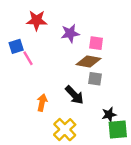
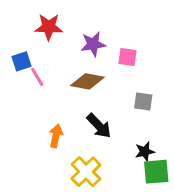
brown diamond: (89, 61) -> (87, 81), moved
gray square: (95, 79) -> (143, 101), moved

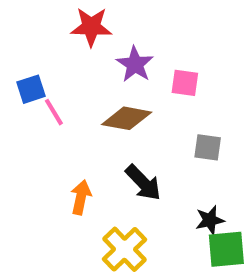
red star: (49, 27) -> (91, 27), moved
purple star: (93, 44) -> (135, 64), turned -30

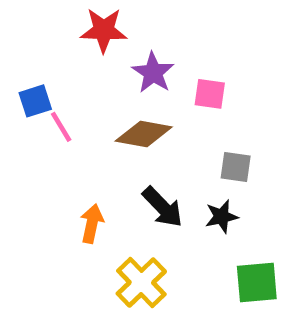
black star: (210, 220) -> (221, 216), moved

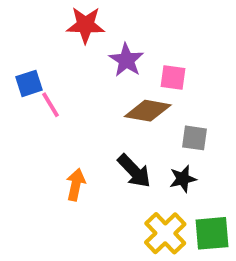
brown diamond: (144, 134) -> (148, 111), moved
yellow cross: (141, 282) -> (165, 233), moved

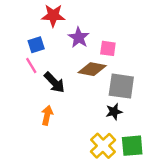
blue square: (29, 83) -> (36, 45), moved
gray square: (194, 138) -> (121, 86), size x1.6
black arrow: (134, 171) -> (54, 82), moved

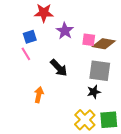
brown diamond: (92, 69) -> (104, 44), moved
black arrow: (54, 82) -> (59, 68), moved

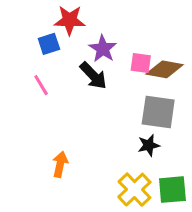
blue square: (30, 37) -> (49, 44), moved
black arrow: (59, 68) -> (93, 76), moved
orange arrow: (39, 95) -> (60, 164), moved

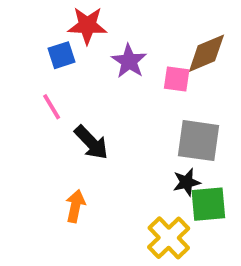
brown diamond: (165, 69) -> (206, 53), moved, turned -33
black arrow: (93, 76) -> (91, 143), moved
green square: (172, 190) -> (208, 204), moved

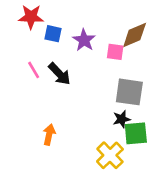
red star: (87, 25) -> (31, 17), moved
blue square: (62, 55) -> (53, 34), moved, turned 30
black arrow: (91, 143) -> (59, 74), moved

